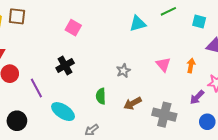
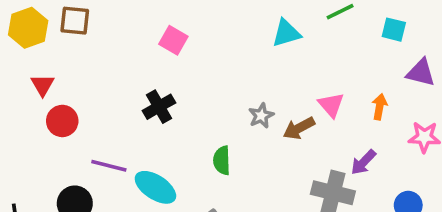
purple line: (36, 88) -> (109, 166), moved, turned -48
purple arrow: (197, 97) -> (363, 162), moved
brown arrow: (133, 103) -> (299, 128), moved

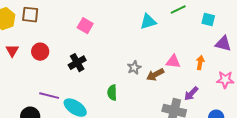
pink triangle: (331, 105) -> (173, 62), turned -42
red circle: (62, 121) -> (40, 52), moved

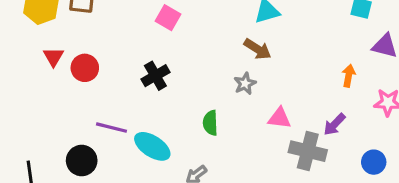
red circle: (40, 52) -> (85, 68), moved
pink triangle: (173, 62) -> (280, 118), moved
brown arrow: (155, 75) -> (258, 49), moved, turned -120

